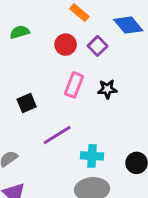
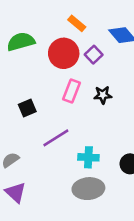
green semicircle: (20, 32) -> (21, 42), size x1.5
red circle: (66, 45) -> (64, 53), size x1.5

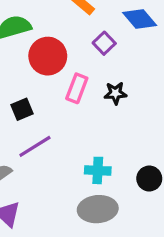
red circle: (64, 53) -> (48, 56), moved
purple line: (56, 138) -> (35, 146), moved

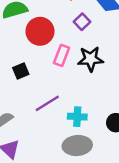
black star: (115, 93) -> (90, 59), size x1.5
purple line: (35, 146) -> (47, 103), moved

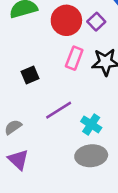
red circle: (40, 31) -> (66, 20), moved
cyan cross: (77, 117) -> (91, 124), turned 30

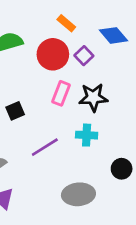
cyan cross: (91, 124) -> (87, 135), moved, turned -30

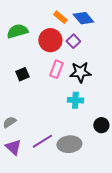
blue diamond: (113, 35) -> (83, 18), moved
black square: (15, 111) -> (22, 74), moved
purple line: (45, 147) -> (42, 141), moved

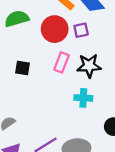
purple square: (73, 41) -> (81, 30), turned 32
black square: (22, 74) -> (22, 68), turned 32

